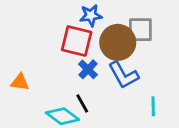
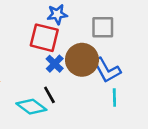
brown circle: (118, 42) -> (82, 60), moved
blue L-shape: (123, 75) -> (107, 70), moved

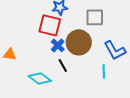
blue L-shape: (107, 70) -> (115, 50), moved
black line: (49, 95) -> (63, 65), moved

